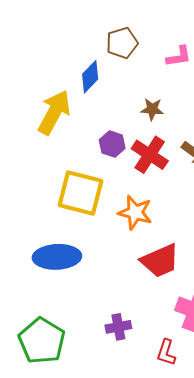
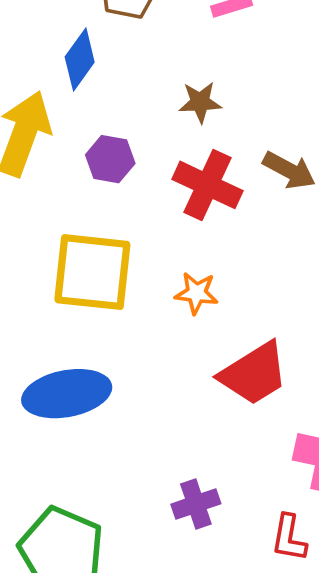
purple hexagon: (112, 144) -> (110, 159), moved
orange star: (135, 212) -> (196, 293), size x0.7

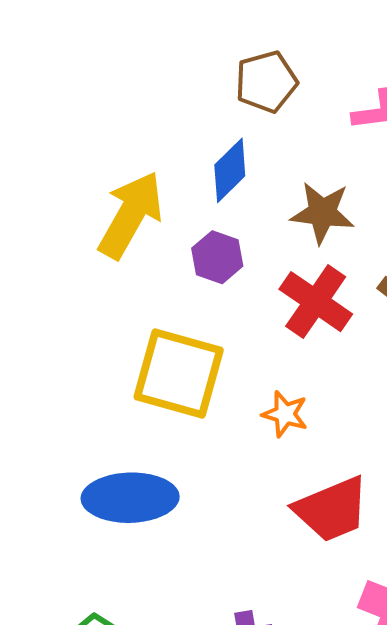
blue diamond: (80, 60) -> (230, 170), moved
brown star: (200, 102) -> (322, 213), size x1.4

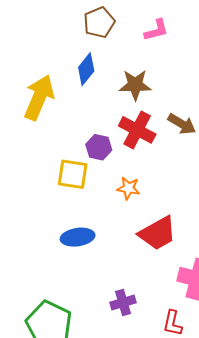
purple hexagon: (217, 257) -> (99, 147), moved
yellow square: (179, 374) -> (73, 174), size x0.7
blue ellipse: (130, 498) -> (78, 237), moved, size x0.7

